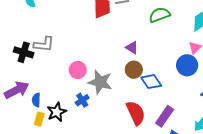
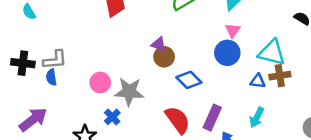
black cross: (24, 52) -> (23, 63), moved
brown circle: (134, 70) -> (164, 57), moved
blue semicircle: (36, 100) -> (51, 77), moved

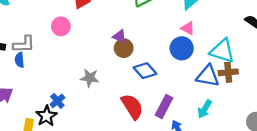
pink triangle: (233, 30) -> (188, 28), turned -40
blue triangle: (258, 81) -> (208, 76), size x1.6
pink circle: (100, 82) -> (61, 26), moved
gray star: (129, 92) -> (90, 78), size x0.7
blue cross: (112, 117) -> (57, 101), moved

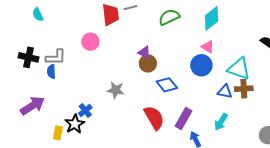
blue triangle: (208, 76) -> (225, 92), size x0.7

